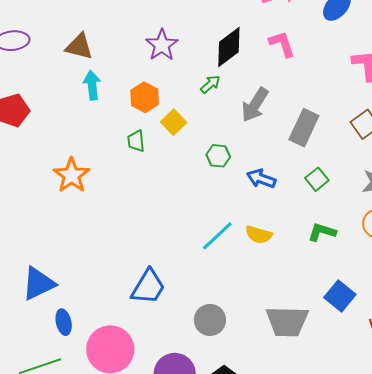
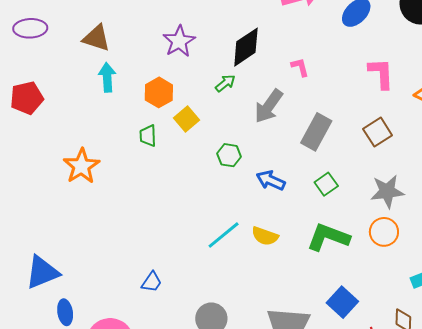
pink L-shape: (282, 44) -> (300, 67), moved, size x0.7
green L-shape: (322, 232) -> (328, 237), size x1.5
blue trapezoid: (148, 287) -> (152, 282), size x0.6

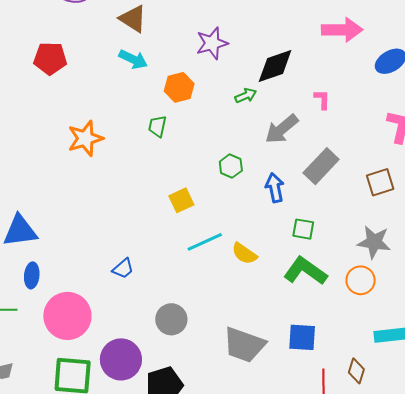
cyan arrow: (107, 77) -> (133, 59), turned 104
yellow square: (186, 119) -> (181, 200), moved
blue arrow: (271, 180) -> (275, 188), moved, turned 40
green square: (326, 184) -> (303, 229), moved, turned 30
blue square: (342, 302) -> (302, 337), turned 36

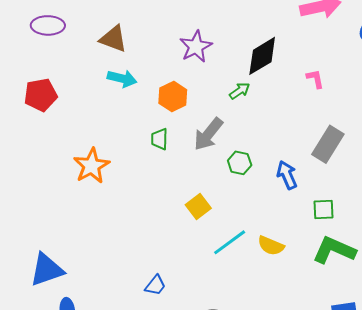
gray arrow: (282, 129) -> (208, 134), moved

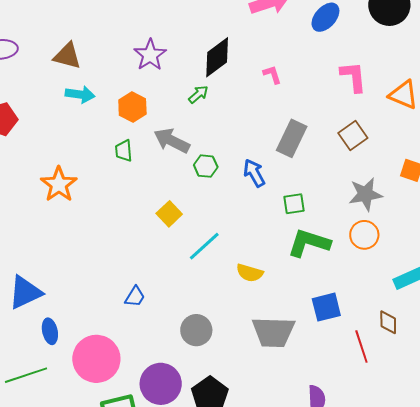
gray arrow: (208, 134) -> (172, 141), turned 84
yellow semicircle: (271, 246) -> (250, 273), moved

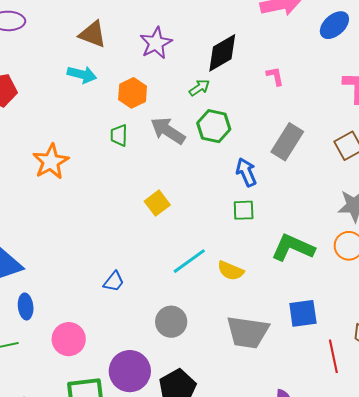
brown triangle: (67, 56) -> (93, 34), moved
green hexagon: (206, 166) -> (214, 126), moved, size x1.4
green square: (294, 204) -> (244, 210), moved
cyan line: (204, 246) -> (189, 261), moved
pink circle: (96, 359) -> (69, 339), size x0.7

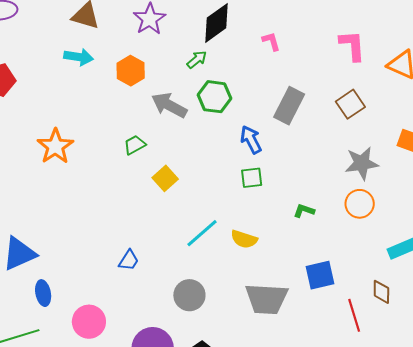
green trapezoid: (119, 135) -> (135, 145), moved, turned 65
green L-shape: (293, 248) -> (304, 211), size x0.5

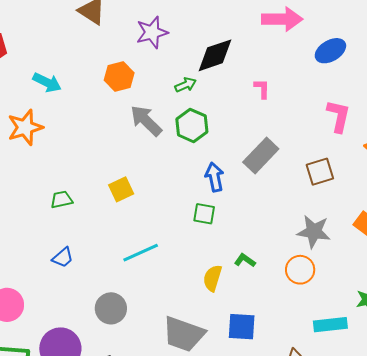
cyan arrow: (79, 57) -> (47, 82), moved
green trapezoid: (135, 145) -> (62, 200), moved
yellow semicircle: (244, 239) -> (212, 278), moved, turned 72

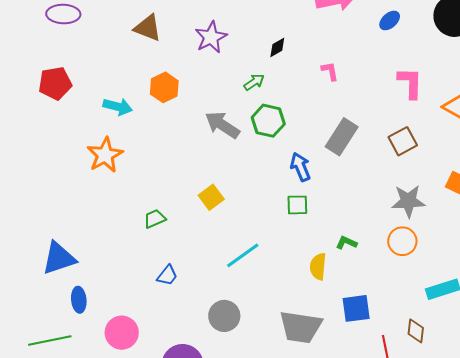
blue ellipse: (330, 51) -> (390, 20), size x0.7
black diamond: (215, 55) -> (277, 47), size x0.5
orange hexagon: (119, 76) -> (164, 87), moved

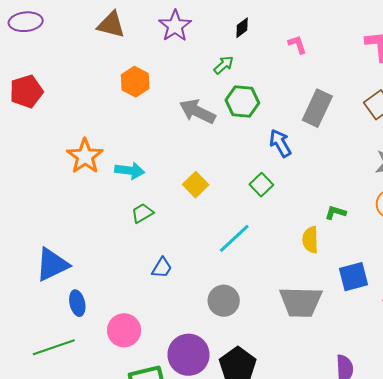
cyan arrow: (118, 107) -> (130, 171), moved
green square: (297, 205) -> (261, 185), moved, turned -35

